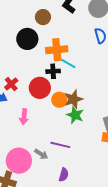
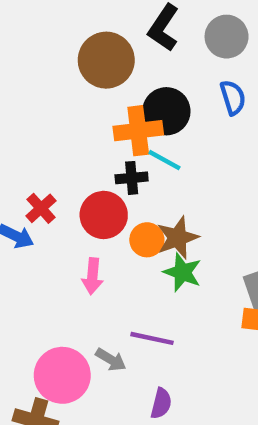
brown circle: (43, 17) -> (106, 60), size x1.6
black circle: (27, 39) -> (166, 111), moved
pink arrow: (24, 117) -> (92, 276), moved

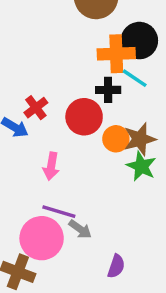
pink arrow: (92, 276) -> (51, 166), moved
purple line: (152, 338) -> (59, 212), moved

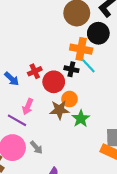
black circle: (139, 41) -> (98, 33), moved
red cross: (36, 108) -> (35, 71), moved
brown star: (140, 139) -> (59, 110), moved
purple line: (59, 212) -> (17, 120), moved

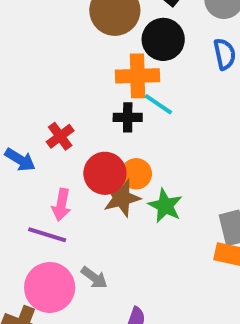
red circle: (54, 82) -> (105, 173), moved

